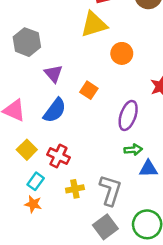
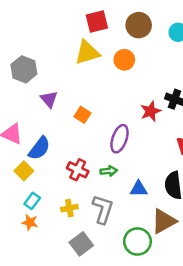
orange circle: (122, 53) -> (124, 60), moved
blue semicircle: (55, 110) -> (39, 148), moved
green arrow: (133, 150) -> (109, 171), moved
red cross: (58, 156) -> (78, 170), moved
gray square: (105, 227) -> (81, 244), moved

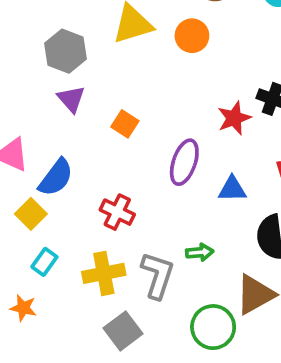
gray hexagon: (24, 69) -> (65, 51), moved
green arrow: (109, 171) -> (200, 252), moved
blue triangle: (139, 189) -> (232, 189), moved
yellow cross: (69, 208) -> (104, 273), size x1.5
orange star: (30, 222) -> (23, 308), moved

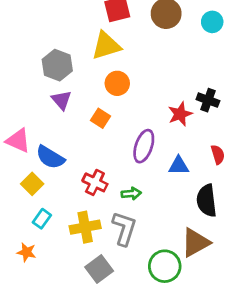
orange circle: (192, 36) -> (117, 83), moved
blue semicircle: (56, 178) -> (50, 157), turned 84
green arrow: (200, 252) -> (131, 194), moved

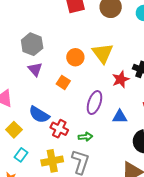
yellow triangle: (106, 46) -> (103, 53), moved, turned -50
blue semicircle: (50, 157) -> (39, 115), moved

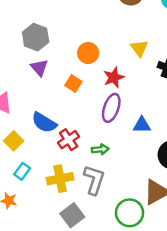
yellow triangle: (103, 53) -> (139, 48), moved, size x0.7
red star: (121, 79) -> (114, 77), moved
red cross: (59, 129) -> (69, 140), turned 30

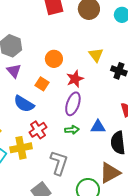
blue semicircle: (44, 123) -> (24, 104), moved
blue triangle: (142, 125) -> (98, 127), moved
green arrow: (100, 149) -> (72, 130), moved
yellow cross: (60, 179) -> (21, 148), moved

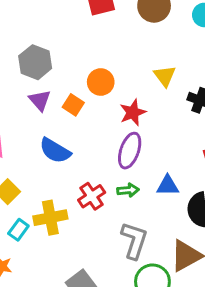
orange square: (42, 84) -> (73, 105), moved
red cross: (38, 130) -> (92, 196), moved
gray L-shape: (59, 163) -> (134, 240), moved

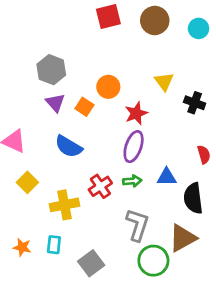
cyan rectangle: (18, 230) -> (54, 245), moved, turned -30

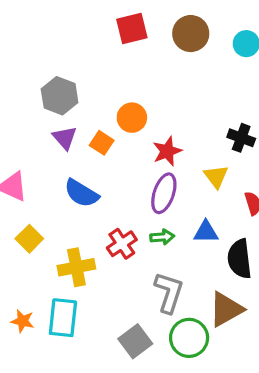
yellow triangle: (164, 82) -> (216, 176), moved
cyan rectangle: (54, 245) -> (63, 318), size x1.6
gray square: (91, 263) -> (135, 341), moved

